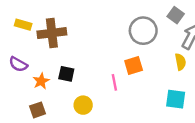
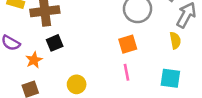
black square: (66, 74) -> (55, 43), moved, turned -35
pink line: (114, 82) -> (127, 72), moved

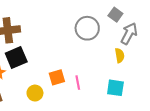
black square: (55, 43) -> (16, 57), size x1.5
orange square: (128, 44) -> (57, 77), moved

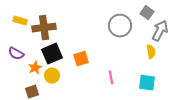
orange square: (57, 77) -> (81, 59), moved
yellow circle: (35, 93) -> (52, 76), moved

